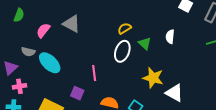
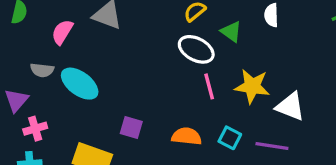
white ellipse: (122, 51) -> (196, 49), turned -75
pink line: (94, 73) -> (209, 86), moved

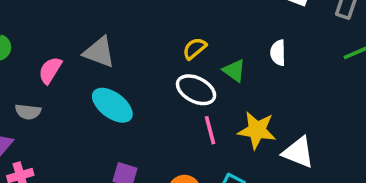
cyan ellipse: (80, 84) -> (112, 105), moved

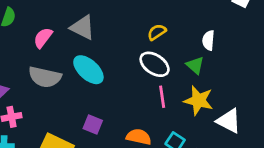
white semicircle: (278, 53) -> (208, 40), moved
green triangle: (234, 71) -> (195, 65), moved
gray semicircle: (28, 112) -> (45, 77), moved, size x1.6

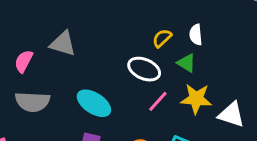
yellow semicircle: (157, 32) -> (162, 38), moved
cyan ellipse: (88, 70) -> (94, 103), moved
pink line: (162, 97) -> (158, 101), turned 60

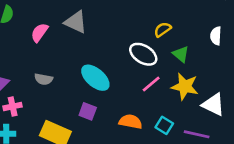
white semicircle: (196, 35) -> (216, 36), moved
gray semicircle: (33, 102) -> (44, 79), moved, size x0.6

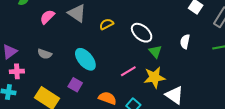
yellow semicircle: (163, 30) -> (107, 24), moved
white ellipse: (143, 54) -> (142, 33), moved
yellow star: (185, 86) -> (154, 77), turned -30

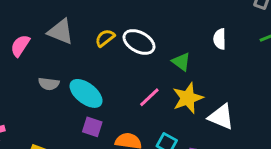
white ellipse: (142, 33) -> (139, 42), moved
gray semicircle: (45, 54) -> (49, 84), moved
purple square: (75, 85) -> (92, 127), moved

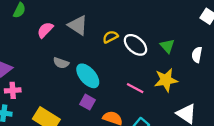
green triangle: (181, 62) -> (167, 46), moved
pink line: (149, 97) -> (135, 88), turned 60
yellow star: (188, 98) -> (166, 80), moved

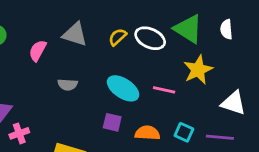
green triangle: (167, 46) -> (188, 29), size x1.6
cyan ellipse: (88, 76) -> (123, 88), moved

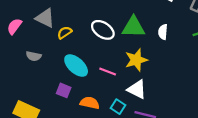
green triangle: (188, 29) -> (133, 27), turned -40
yellow semicircle: (118, 37) -> (65, 33), moved
white triangle: (234, 103) -> (137, 89), moved

